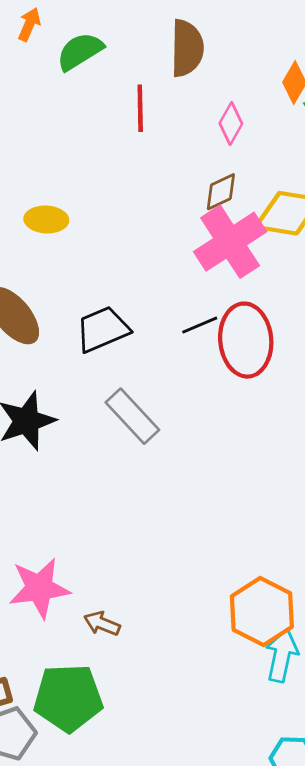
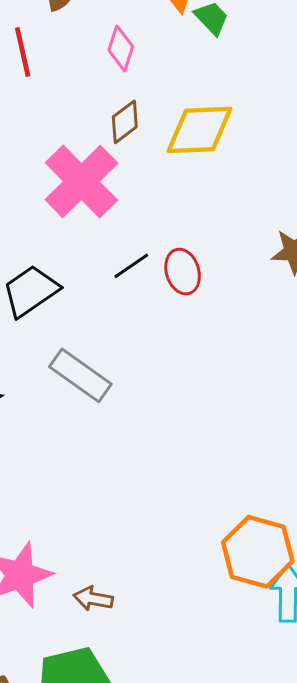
pink cross: (230, 242) -> (81, 181), moved
red ellipse: (246, 340) -> (183, 272), size x0.6

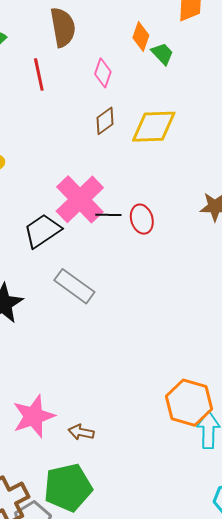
pink cross: (81, 181) -> (80, 199), moved
black line: (131, 266) -> (108, 215), turned 35

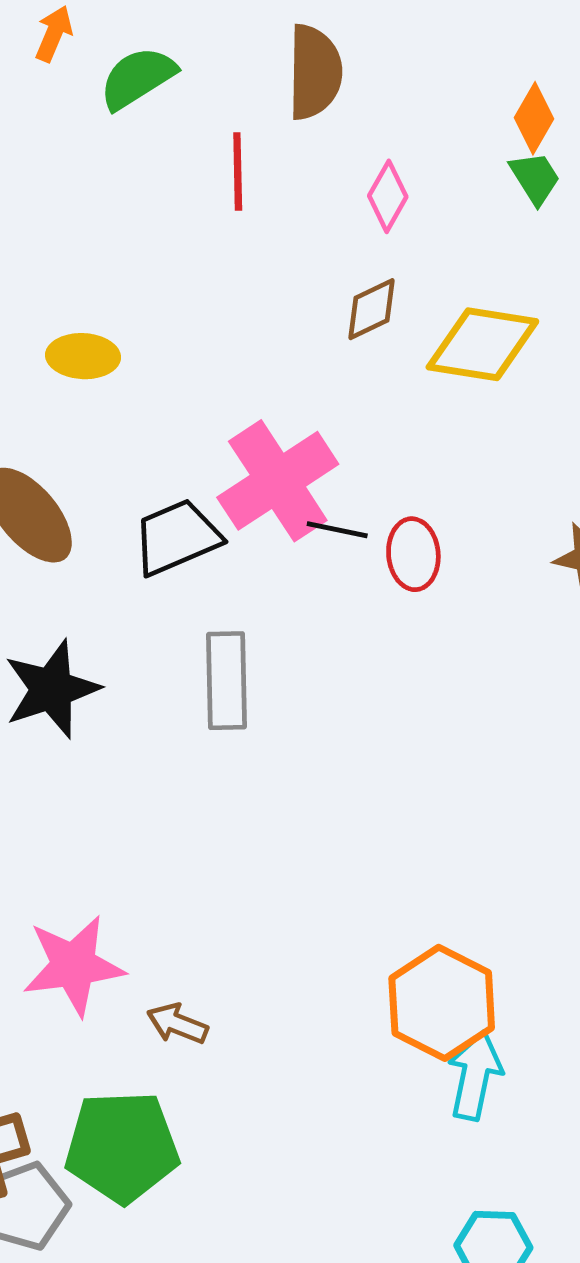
orange diamond: (141, 36) -> (534, 118), moved
gray rectangle: (74, 286) -> (227, 681), turned 42

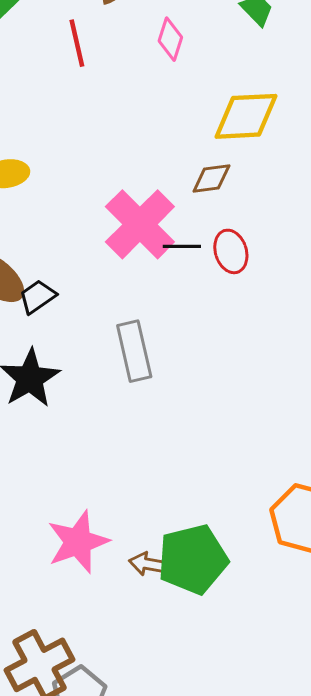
brown diamond: (372, 309) -> (211, 179), moved, turned 30
black trapezoid: (177, 537) -> (37, 297), moved, size x0.7
green pentagon: (122, 1147) -> (193, 559), moved

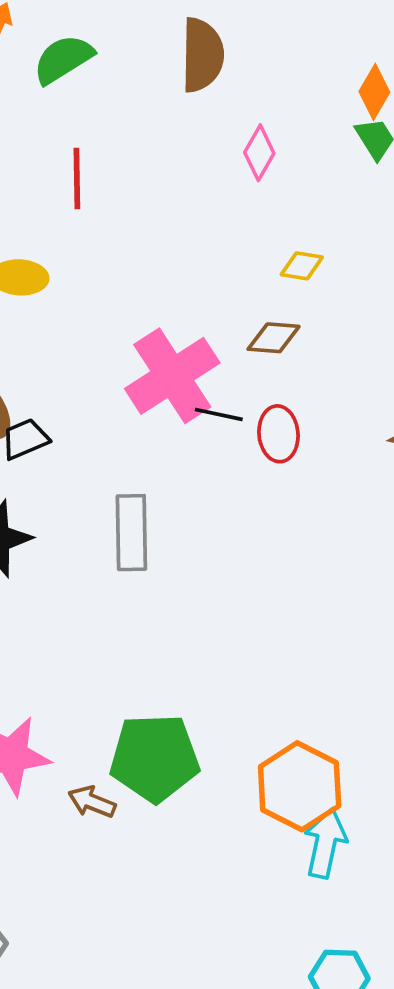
red line: (77, 43) -> (77, 179), moved
yellow diamond: (246, 116) -> (302, 266), moved, size x0.5
green pentagon: (193, 559) -> (155, 758), moved

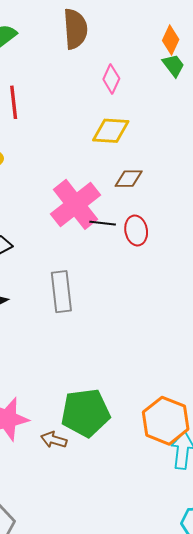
yellow diamond: (302, 266) -> (111, 131), moved, size x1.6

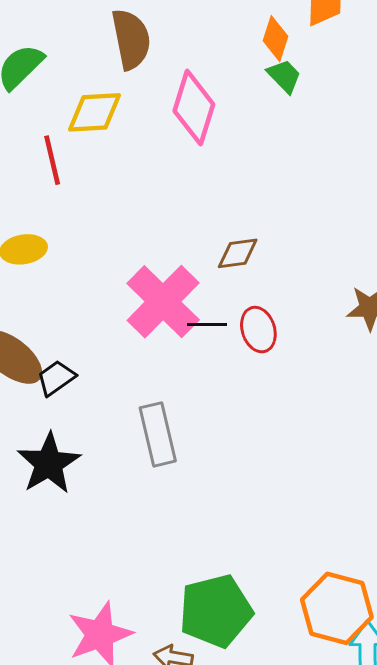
pink diamond: (111, 79) -> (194, 108), size x1.6
yellow diamond: (111, 131) -> (95, 112), moved

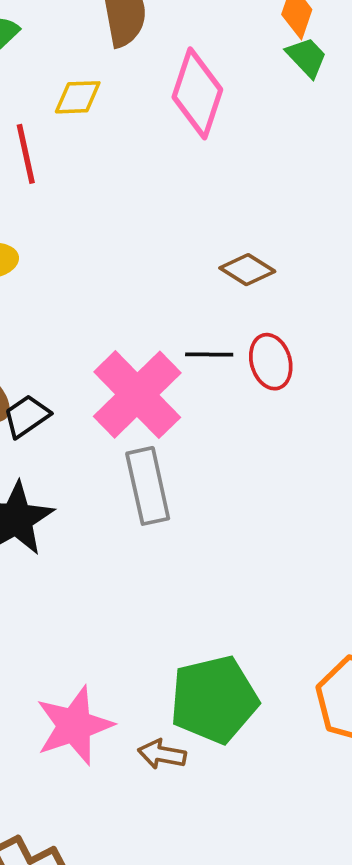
yellow diamond: (95, 112) -> (78, 97), size x0.7
brown diamond: (238, 253) -> (247, 270), turned 39
pink cross: (163, 302) -> (137, 395), moved

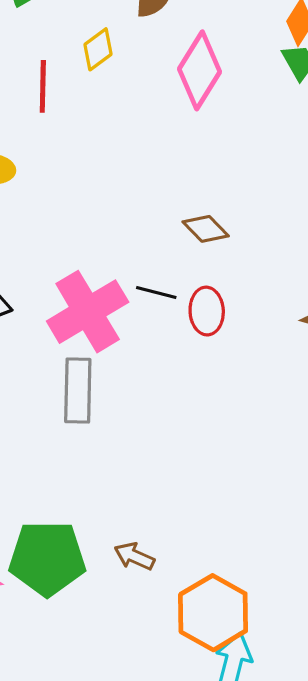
yellow diamond: (78, 97) -> (98, 49), turned -48
green pentagon: (214, 699) -> (47, 558), moved
brown arrow: (162, 754) -> (134, 556), moved

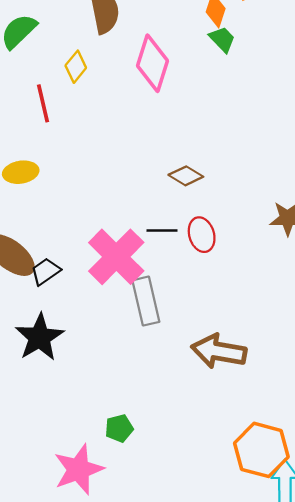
gray rectangle: (78, 391) -> (146, 301), moved
brown arrow: (134, 556) -> (219, 351), moved, size x1.8
green pentagon: (47, 558) -> (119, 428), moved, size x0.5

